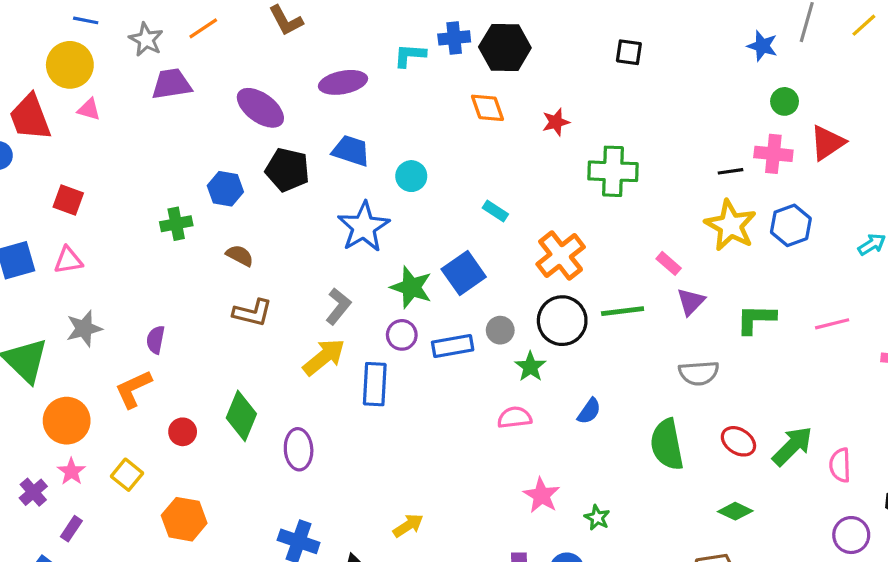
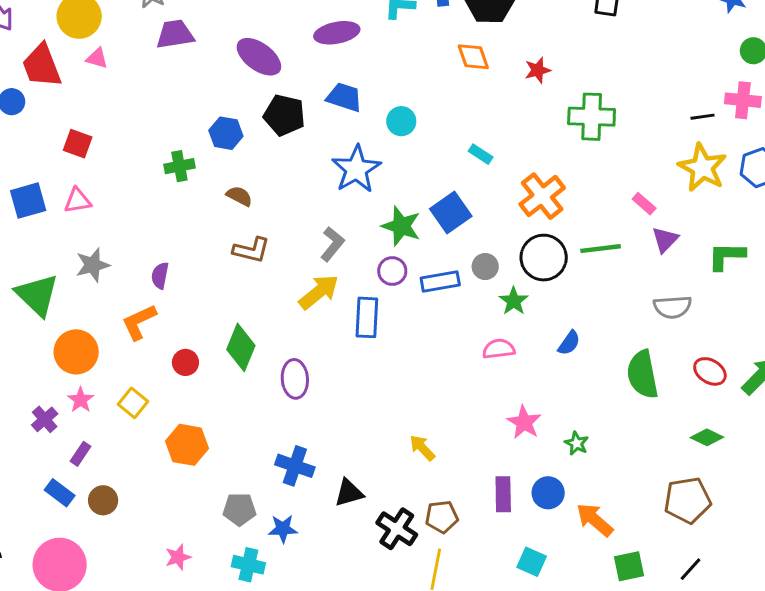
yellow arrow: (408, 526) -> (422, 448), moved, turned -100

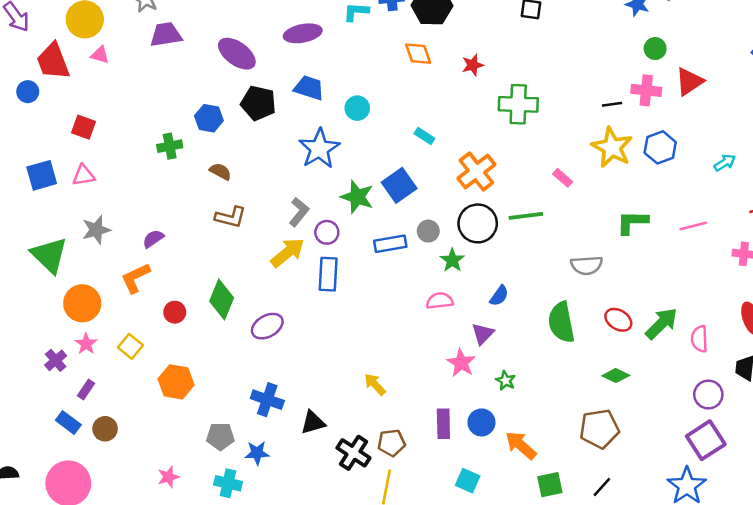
purple triangle: (665, 240) -> (483, 334), moved
purple circle: (392, 271) -> (327, 232), moved
purple semicircle: (160, 276) -> (153, 239), turned 45
purple ellipse: (295, 379) -> (267, 326), turned 64

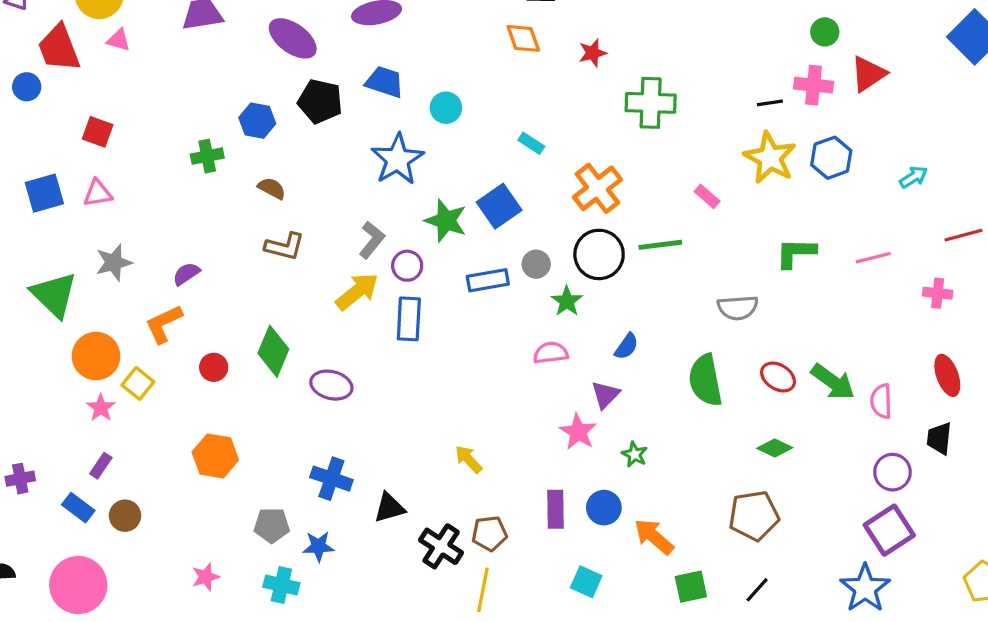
green arrow: (661, 324) -> (833, 382), turned 81
purple ellipse: (267, 326) -> (331, 385), turned 44
yellow square: (130, 346) -> (138, 383), moved
purple cross: (56, 360) -> (20, 479), moved, turned 30

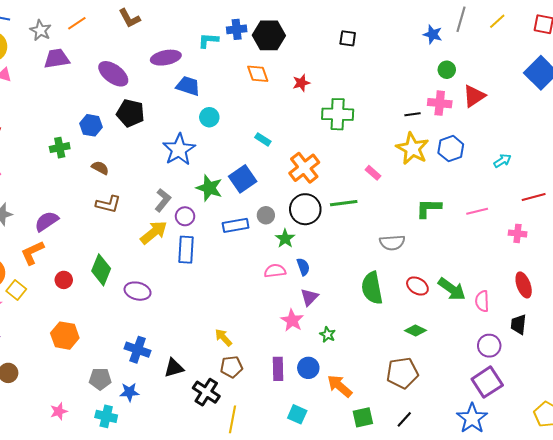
blue trapezoid: (385, 82) -> (188, 86), moved
purple semicircle: (186, 274) -> (47, 221), size x1.4
blue semicircle: (626, 346) -> (303, 267), moved, turned -54
brown pentagon: (489, 533) -> (232, 367), moved

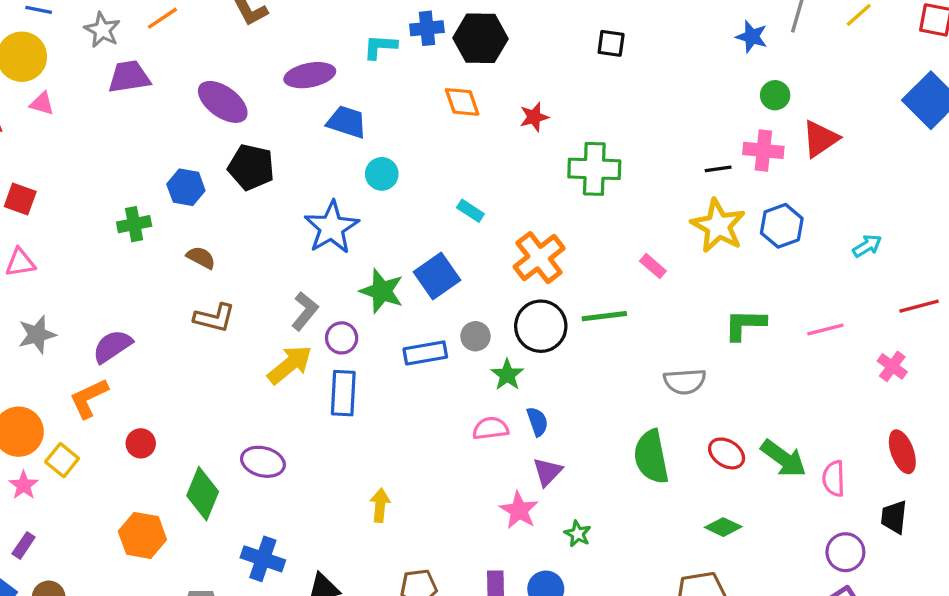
pink cross: (518, 233) -> (892, 366), turned 30
green diamond: (101, 270) -> (203, 494), moved
yellow arrow: (223, 338) -> (380, 505), moved, turned 48

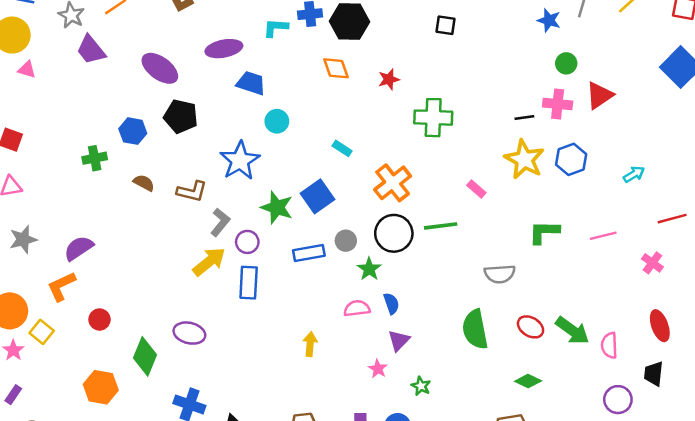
purple trapezoid: (129, 77) -> (91, 50), turned -120
brown L-shape: (214, 318) -> (192, 191), moved
yellow arrow: (380, 505) -> (310, 344), moved
pink star: (519, 510) -> (378, 369), size x0.7

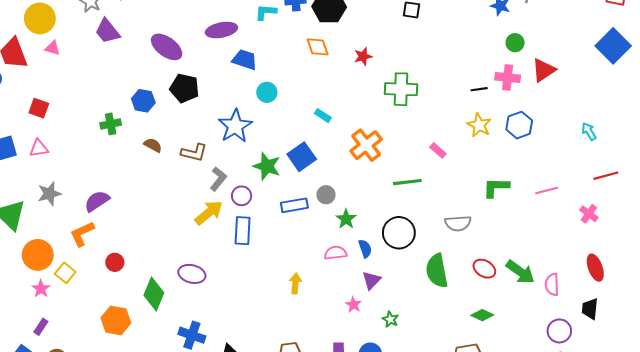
yellow star: (524, 159) -> (479, 125), size x0.7
cyan arrow: (634, 174) -> (589, 131), moved, turned -90
black circle: (394, 233) -> (399, 233), moved

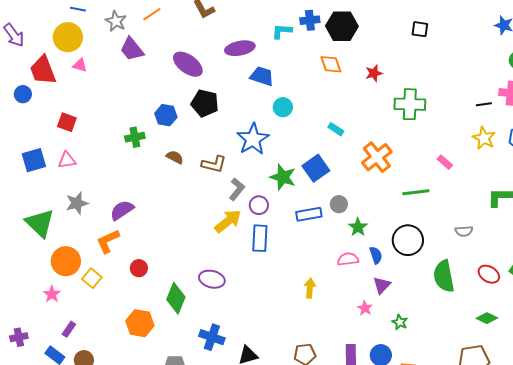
gray semicircle: (458, 223) -> (464, 231), size x0.7
pink star: (41, 289) -> (52, 294), moved

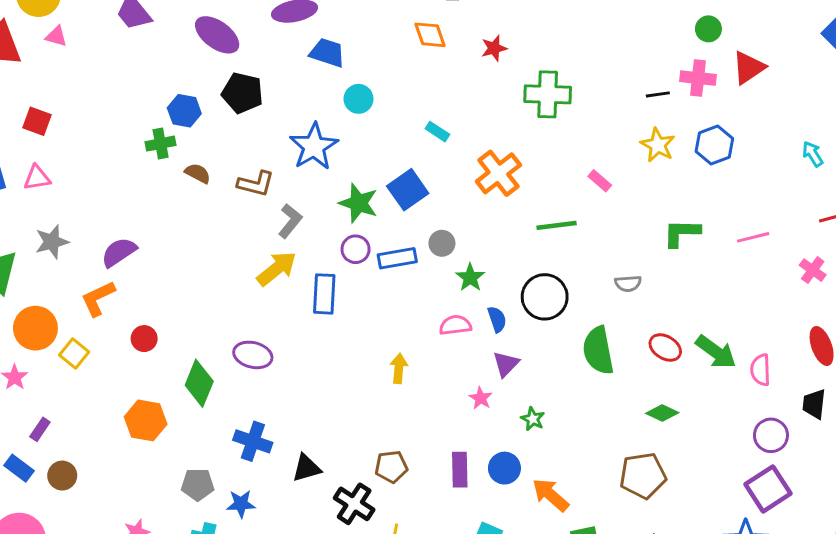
green cross: (135, 137) -> (161, 144), moved
purple circle: (259, 205) -> (356, 249), moved

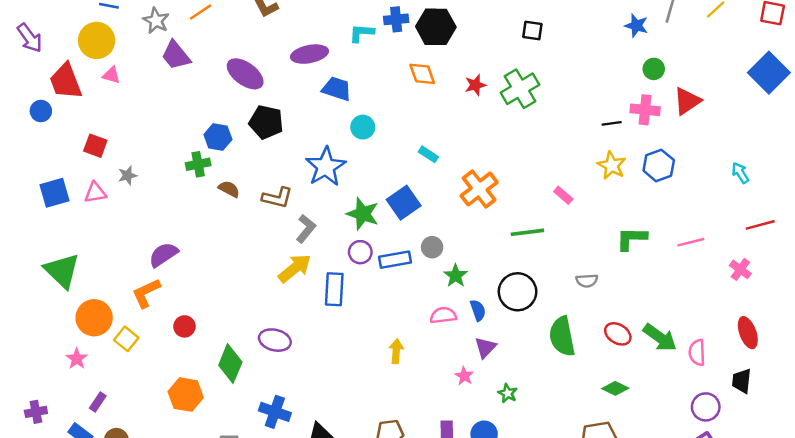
green cross: (548, 94) -> (520, 89), moved, turned -33
gray star: (52, 242) -> (128, 175), moved, size x0.7

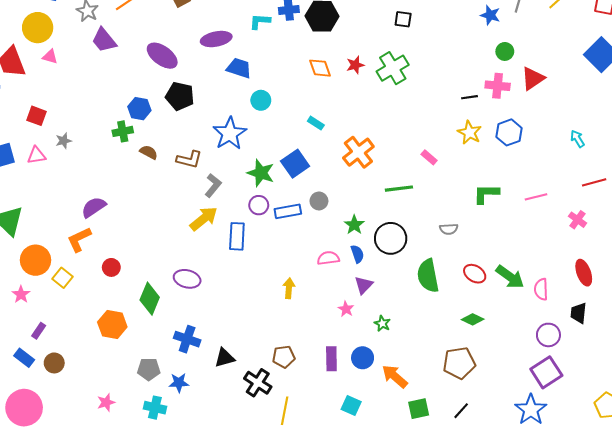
orange diamond: (422, 74) -> (320, 68), moved
green star: (456, 276) -> (354, 225), moved

